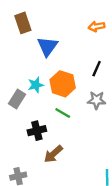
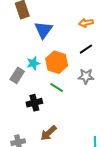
orange arrow: (97, 26) -> (86, 23), moved
black line: (97, 69) -> (86, 49), turned 32
brown arrow: (53, 154) -> (49, 133), moved

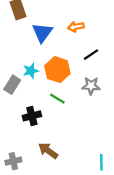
orange arrow: (86, 23) -> (76, 27), moved
brown arrow: (49, 133) -> (48, 151), turned 78

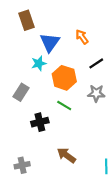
orange arrow: (76, 27) -> (82, 37), turned 64
cyan star: (31, 71) -> (39, 63), moved
brown arrow: (48, 151) -> (66, 155), moved

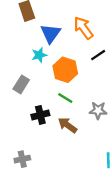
orange arrow: (82, 37) -> (83, 28), size x1.5
gray star: (96, 93) -> (98, 110), moved
brown arrow: (66, 155) -> (68, 125), moved

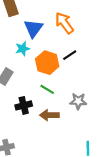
black line: (98, 55) -> (70, 55), moved
brown arrow: (68, 125) -> (49, 115), turned -36

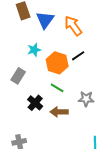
blue triangle: (33, 28) -> (45, 20), moved
black cross: (24, 105) -> (35, 103), turned -35

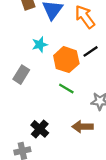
black cross: (35, 103) -> (40, 129), moved
brown arrow: (59, 112) -> (83, 127), moved

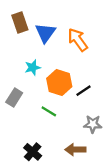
black line: (91, 51) -> (83, 91), moved
green line: (66, 88) -> (49, 111), moved

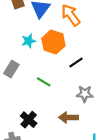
orange hexagon: (59, 82) -> (53, 42), moved

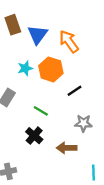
black cross: (29, 120) -> (34, 136), moved

